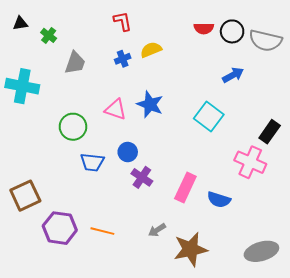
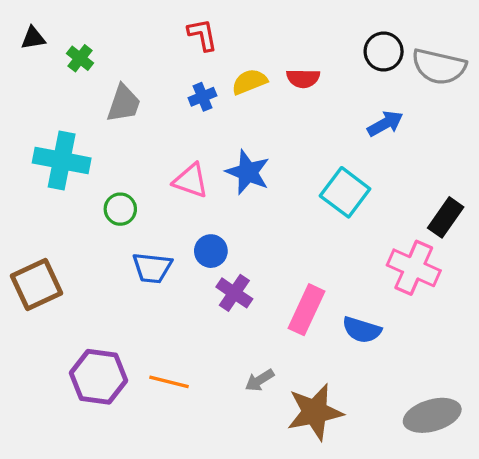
red semicircle: (204, 28) -> (303, 78), moved
cyan cross: (22, 86) -> (62, 160), moved
green circle: (73, 127) -> (120, 209), size x0.7
brown square: (25, 196) -> (36, 285), moved

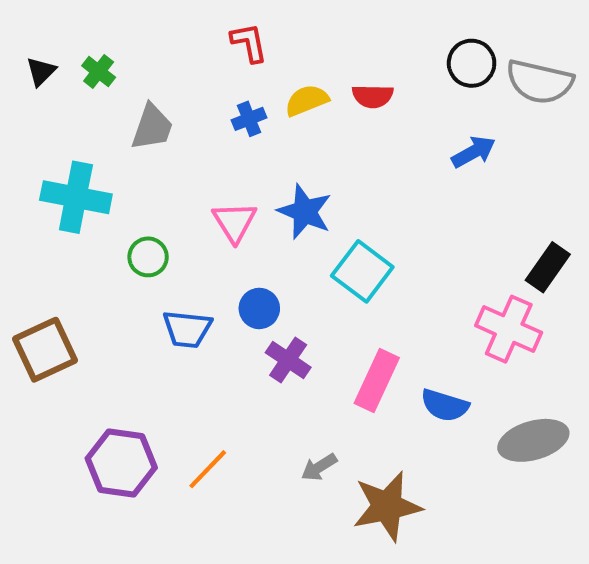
black triangle: (33, 38) -> (41, 71), moved, turned -36
pink triangle: (191, 181) -> (235, 222), turned 39
cyan square: (345, 192) -> (362, 271), moved
orange line: (169, 382) -> (208, 469), turned -60
gray ellipse: (432, 415) -> (533, 440), moved

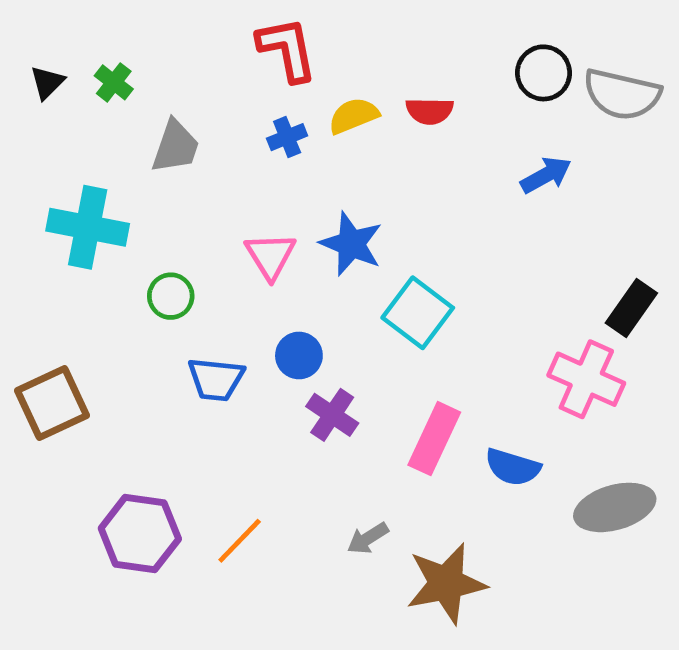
red L-shape: (249, 43) -> (287, 49), size x1.4

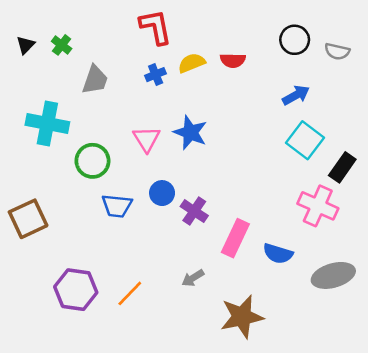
gray semicircle: (622, 94) -> (337, 51), size x0.6
green circle: (171, 296) -> (92, 161), size x1.4
cyan square: (418, 313) -> (305, 140), moved
purple cross: (332, 415) -> (194, 211), moved
gray arrow: (368, 538) -> (193, 278), moved

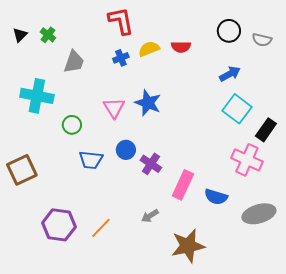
green circle: (92, 161) -> (72, 125), size x0.7

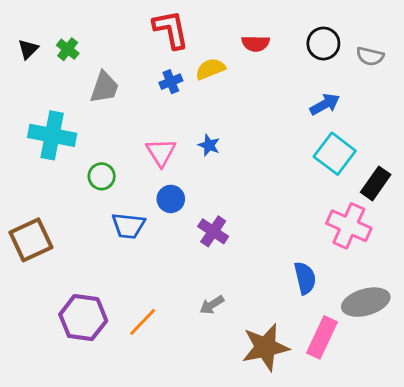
red semicircle: (181, 47) -> (256, 44), moved
blue star: (148, 103) -> (209, 145), size x0.6
blue circle: (126, 150) -> (171, 199), moved
pink rectangle: (183, 185) -> (322, 337), moved
blue semicircle: (216, 197) -> (305, 278), turned -120

